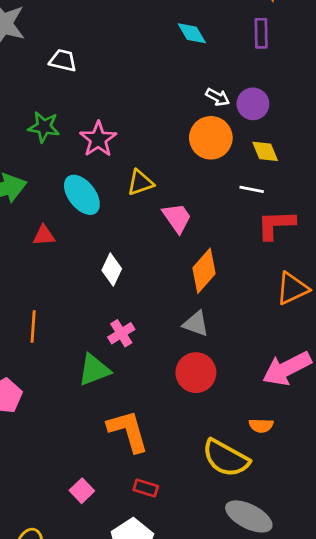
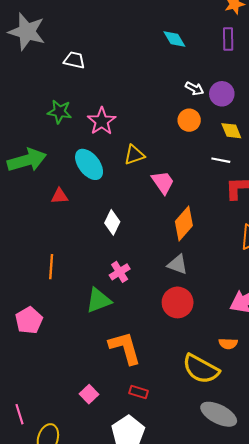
orange circle: (211, 138) -> (189, 120), size x0.7

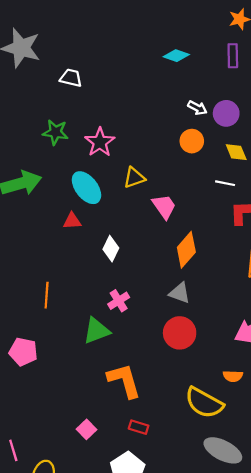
cyan diamond: (174, 39) -> (176, 56), turned -40
red triangle: (60, 196) -> (72, 221), moved
pink pentagon: (29, 320) -> (23, 352), turned -30

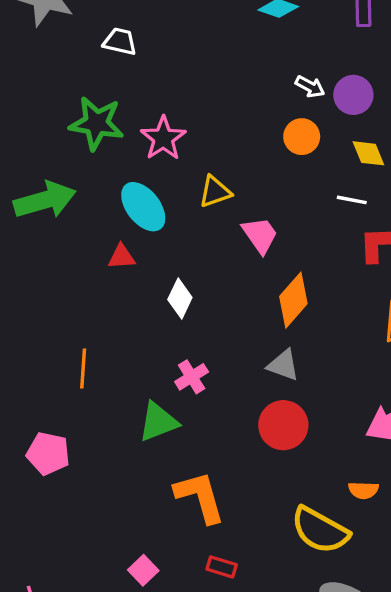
green star: (55, 132) -> (97, 123), size x1.4

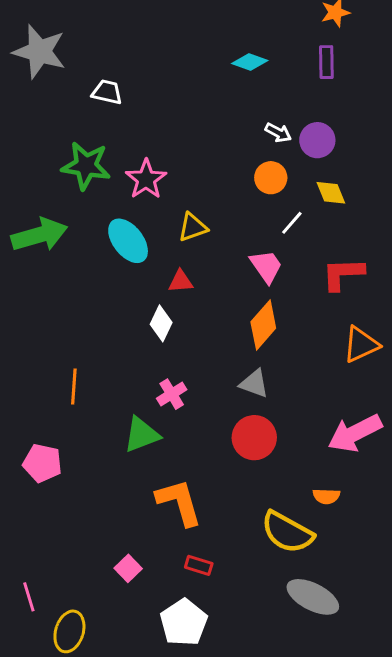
white line: (352, 200) -> (292, 223), moved, turned -60
pink trapezoid: (260, 235) -> (266, 266), moved
red triangle: (122, 257) -> (181, 281), moved

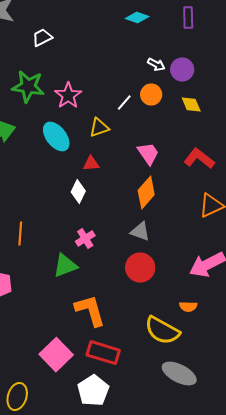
white trapezoid: (107, 92) -> (42, 38), turned -40
white line: (292, 223) -> (124, 103), moved
red L-shape: (343, 274) -> (199, 159), turned 40
red rectangle: (199, 565) -> (103, 353), size x1.8
pink square: (128, 568) -> (56, 355), size x1.8

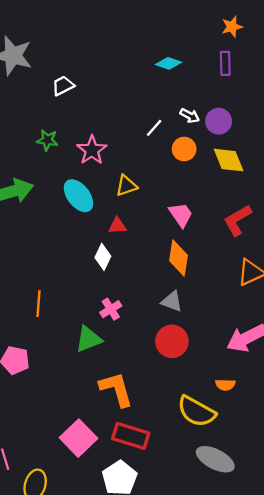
green star: (28, 87) -> (47, 140), size x0.6
white line: (124, 103) -> (154, 128), moved
yellow diamond: (191, 105) -> (229, 160), size x1.4
red L-shape: (199, 159) -> (237, 220), turned -68
orange diamond: (146, 193) -> (179, 258), turned -32

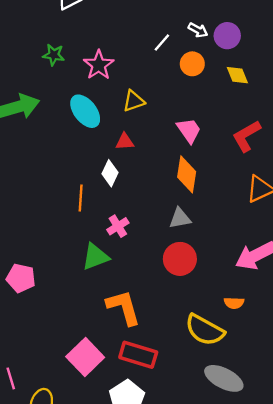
yellow diamond: (229, 160) -> (237, 75), size x0.7
gray triangle: (172, 301) -> (180, 218), turned -30
orange line: (38, 304) -> (81, 198), moved

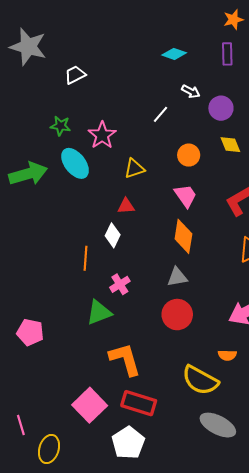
white arrow: (198, 30) -> (191, 91), moved
orange circle: (192, 64) -> (189, 155), moved
cyan ellipse: (85, 111) -> (75, 163), moved

